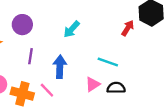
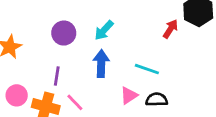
purple circle: (22, 25) -> (64, 33), moved
purple line: (31, 56) -> (57, 76), moved
blue arrow: (60, 67) -> (101, 64), moved

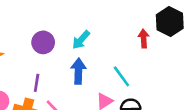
red arrow: (170, 29) -> (144, 38), turned -36
cyan line: (147, 69) -> (121, 76), turned 35

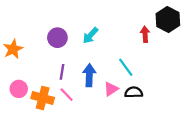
blue arrow: (78, 71) -> (89, 75), moved
purple line: (37, 83) -> (62, 72), moved

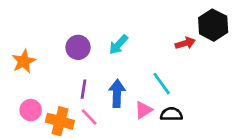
red arrow: (145, 34) -> (185, 43), turned 77

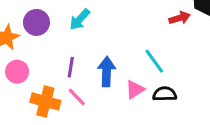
cyan arrow: (118, 45) -> (80, 19), moved
purple circle: (78, 47) -> (36, 22), moved
pink circle: (31, 110) -> (17, 72), moved

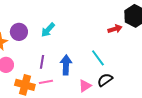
pink triangle: (135, 90) -> (85, 86), moved
black semicircle: (165, 94) -> (105, 80), turned -35
pink line: (77, 97) -> (46, 82), turned -56

